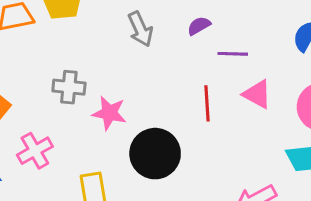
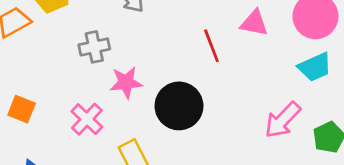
gray cross: (69, 87) -> (94, 47), moved
pink cross: (35, 151) -> (87, 119), moved

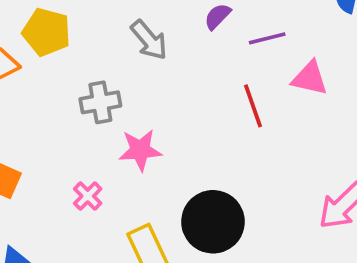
black circle: (179, 106) -> (213, 222), moved
pink cross: (87, 119) -> (88, 196), size x0.7

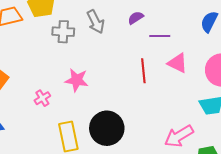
gray cross: (100, 102) -> (63, 32), moved

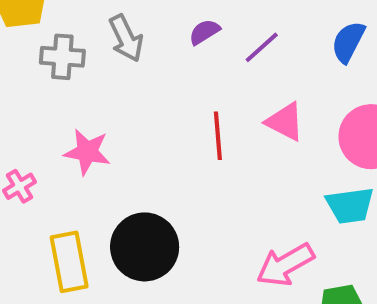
purple line: (160, 36) -> (262, 47), moved, turned -42

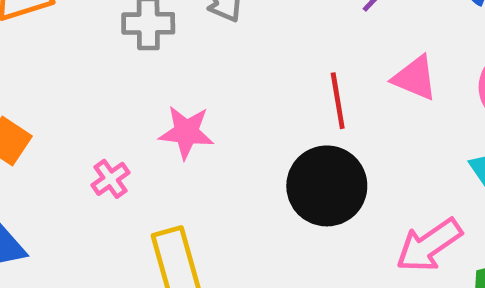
black circle: (145, 247) -> (327, 186), moved

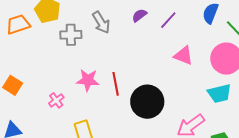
red line: (338, 101) -> (116, 84), moved

